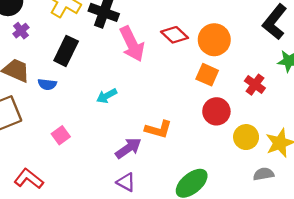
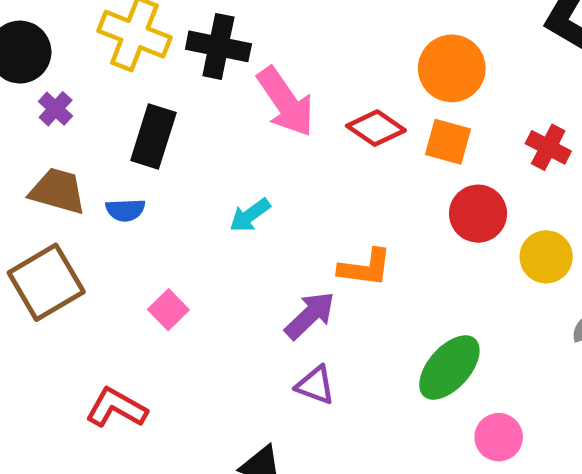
red diamond: (175, 35) -> (376, 128), moved

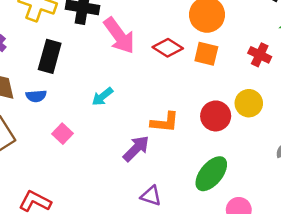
red circle: (478, 214) -> (216, 116), moved
yellow circle: (546, 257) -> (249, 103), moved
pink square: (168, 310) -> (63, 134), moved
purple triangle: (315, 385) -> (151, 196), moved

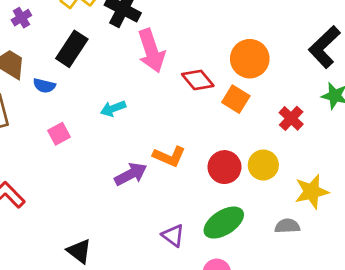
green ellipse: (211, 174) -> (224, 223), moved
purple triangle: (151, 196) -> (173, 235), moved

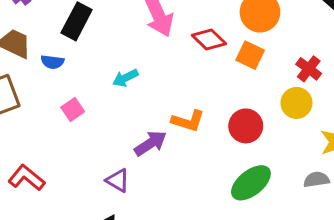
yellow circle: (263, 165) -> (296, 103), moved
purple triangle: (173, 235) -> (118, 180), moved

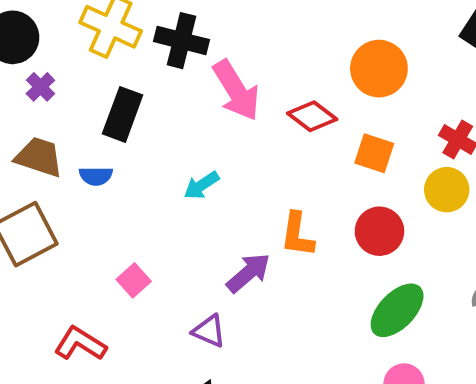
orange square: (250, 55) -> (374, 153), moved
pink square: (73, 110) -> (134, 280), moved
orange L-shape: (188, 121) -> (297, 235), turned 88

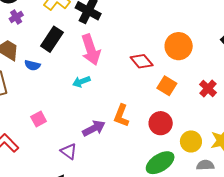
pink arrow: (236, 90) -> (91, 50), moved
yellow circle: (447, 190) -> (191, 141), moved

